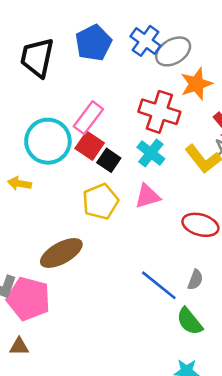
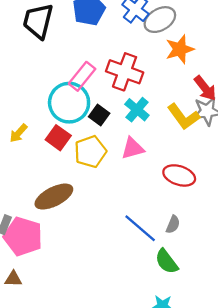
red cross: (159, 112) -> (125, 72), moved
cyan circle: (48, 141) -> (69, 103), moved
red square: (90, 146) -> (58, 138), moved
yellow arrow: (19, 184) -> (18, 133), turned -60

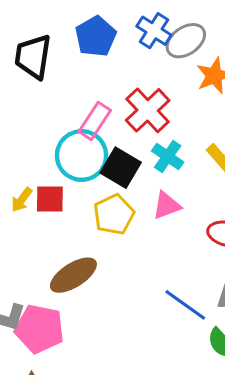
red cross: (125, 72) -> (148, 110), turned 32
black square: (99, 115) -> (121, 168), size x1.5
red square: (58, 138) -> (50, 199), moved, turned -30

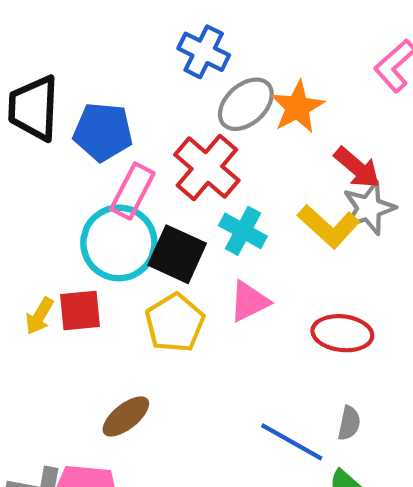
blue pentagon: (96, 36) -> (103, 132), moved, turned -30
gray ellipse: (186, 41) -> (246, 104), moved
brown ellipse: (73, 275) -> (126, 416), size x0.7

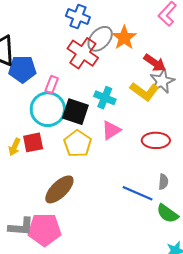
blue pentagon: (103, 132) -> (22, 69), moved
red cross: (207, 168) -> (83, 53), moved
pink rectangle: (132, 191) -> (52, 85), size x0.7
brown ellipse: (126, 416) -> (59, 189), size x1.4

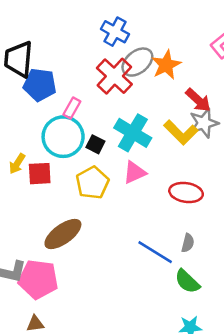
cyan cross: (105, 98) -> (133, 133), size x1.4
black square: (75, 112) -> (95, 144), size x0.6
yellow arrow: (14, 147) -> (17, 164), moved

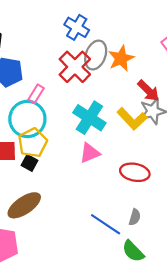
gray ellipse: (137, 62) -> (96, 55), turned -32
black square: (95, 144) -> (30, 163), moved
yellow pentagon: (92, 183) -> (33, 143), moved

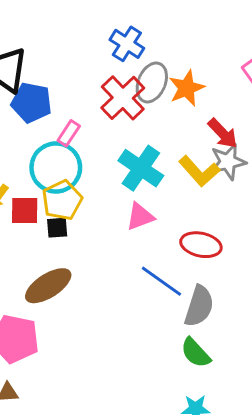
black square: (30, 163) -> (57, 228), turned -35
gray semicircle: (135, 217) -> (199, 306), size x1.8
blue line: (106, 224) -> (161, 281), moved

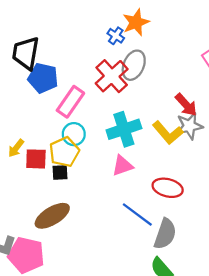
blue cross: (127, 44) -> (116, 36), size x0.7
orange star: (187, 88) -> (136, 22), moved
pink rectangle: (69, 133) -> (70, 102), size x1.6
cyan circle: (56, 168) -> (74, 134), moved, size x0.6
cyan cross: (141, 168) -> (124, 129), turned 36

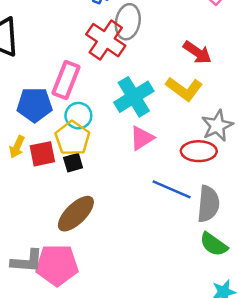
blue pentagon: (43, 78) -> (35, 105), moved
gray star: (189, 126) -> (217, 126), moved

